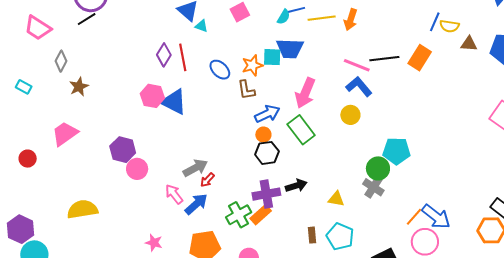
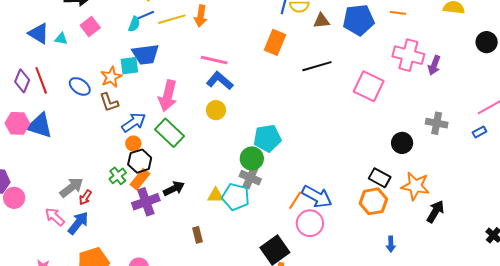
cyan triangle: (202, 26) -> (61, 39), moved
black line: (384, 59) -> (317, 66), moved
green cross: (239, 215) -> (118, 176), moved, size x0.7
orange rectangle: (261, 215) -> (140, 179), moved
cyan pentagon: (340, 236) -> (236, 197), moved

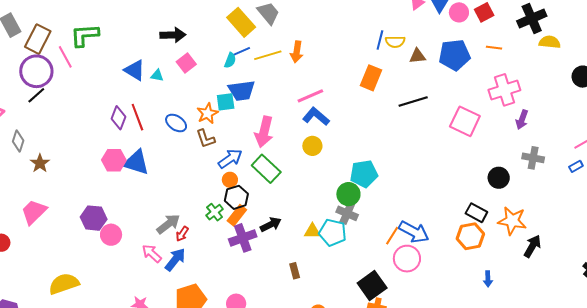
pink cross: (408, 55) -> (504, 90), turned -32
pink line: (214, 60) -> (310, 96), turned -36
purple arrow: (434, 65) -> (522, 120), moved

